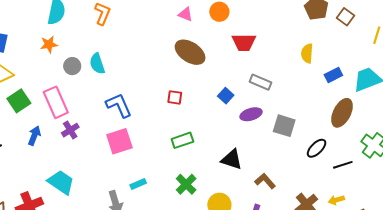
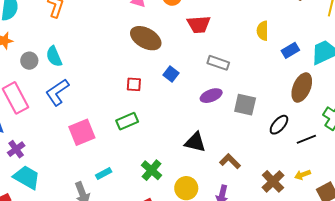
blue square: (226, 96) -> (171, 74), moved
blue L-shape: (119, 105) -> (57, 92), moved, turned -96
purple cross: (70, 130) -> (16, 149), moved
green rectangle: (182, 140) -> (127, 121), moved

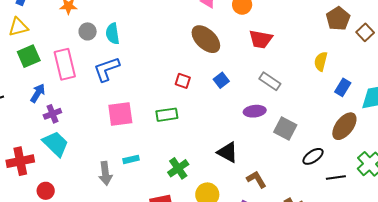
blue rectangle: (290, 50) -> (343, 87), turned -42

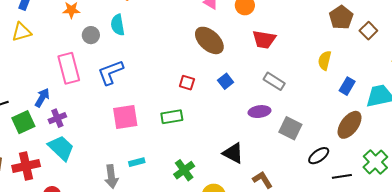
cyan semicircle: (113, 34) -> (118, 25), moved
green square: (29, 56) -> (23, 122), moved

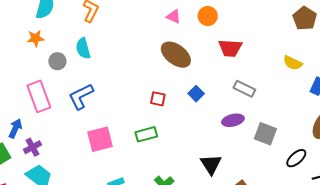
yellow semicircle: (325, 61) -> (293, 63), turned -72
black triangle: (233, 153) -> (211, 164), turned 35

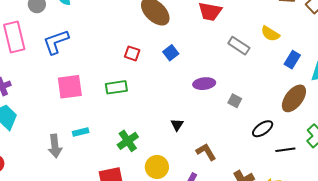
gray rectangle: (244, 89) -> (239, 46), moved
gray square: (265, 134) -> (235, 101), size x0.6
black triangle: (211, 164) -> (177, 125), size x0.6

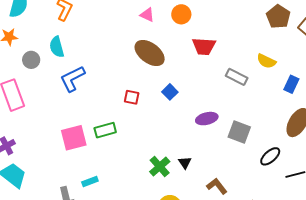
blue L-shape: (56, 42) -> (72, 79), moved
green rectangle: (116, 87) -> (105, 130), moved
gray square: (235, 101) -> (239, 132), size x1.6
green cross: (128, 141) -> (160, 167), moved

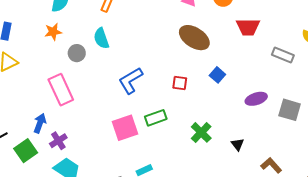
blue L-shape: (72, 79) -> (131, 81), moved
green cross: (160, 167) -> (201, 132), moved

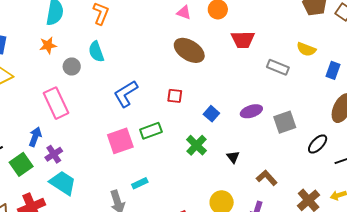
blue square: (217, 75) -> (211, 114), moved
gray square: (290, 110) -> (285, 122), turned -35

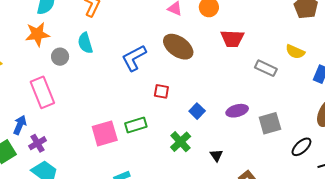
orange star: (48, 45) -> (37, 34), size x1.4
blue L-shape: (126, 94) -> (134, 58), moved

